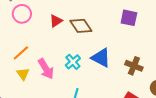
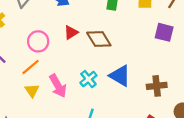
pink circle: (22, 14) -> (38, 41), moved
purple square: (129, 18) -> (164, 32), moved
brown cross: (134, 66) -> (157, 86), turned -30

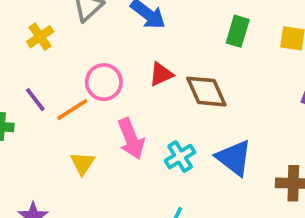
orange line: (31, 67) -> (72, 110), moved
pink arrow: (58, 86) -> (131, 139), moved

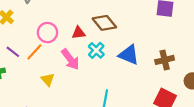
red triangle: (161, 74) -> (79, 33), moved, turned 32
cyan cross: (180, 157) -> (96, 50), moved

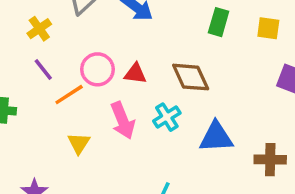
red triangle: (79, 33) -> (135, 74), moved
purple line: (13, 52) -> (43, 69), moved
blue triangle: (129, 55) -> (216, 137), turned -40

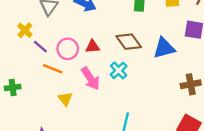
purple line: (43, 69) -> (40, 47), moved
orange line: (69, 95) -> (53, 69), turned 66
blue triangle: (216, 137) -> (164, 48), moved

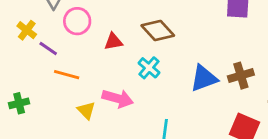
blue triangle: (164, 48) -> (204, 78), moved
pink circle: (68, 49) -> (77, 21), moved
pink arrow: (91, 78) -> (118, 98), moved, turned -35

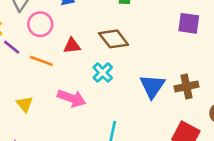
orange line: (67, 75) -> (41, 61), moved
blue triangle: (204, 78) -> (152, 86), turned -40
yellow triangle: (86, 110) -> (25, 104), moved

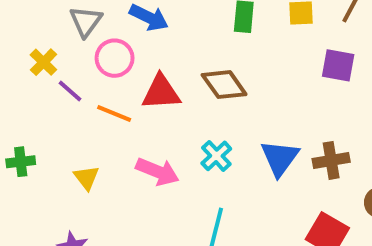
red triangle: (72, 46) -> (161, 92), size x1.5
cyan cross: (103, 73) -> (216, 156), moved

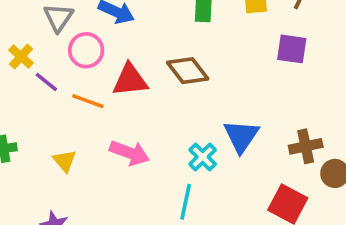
cyan cross: (216, 156) -> (203, 157), moved
brown cross: (331, 160) -> (306, 146), moved

